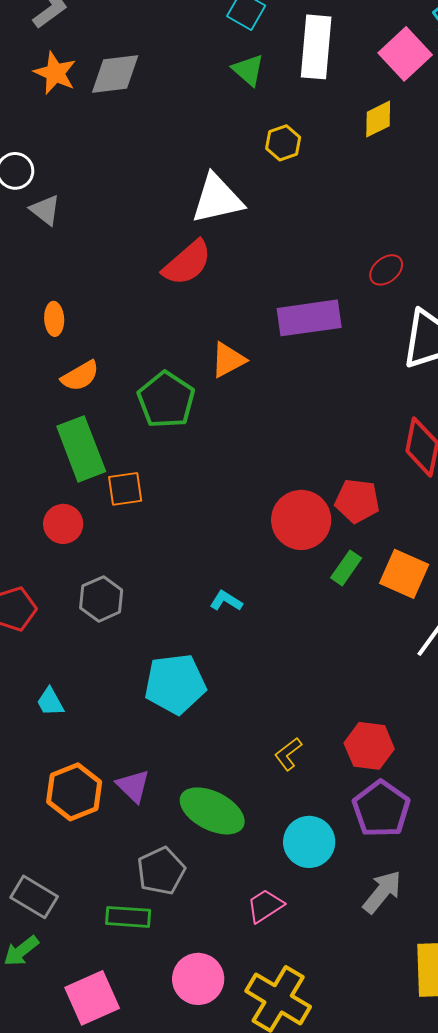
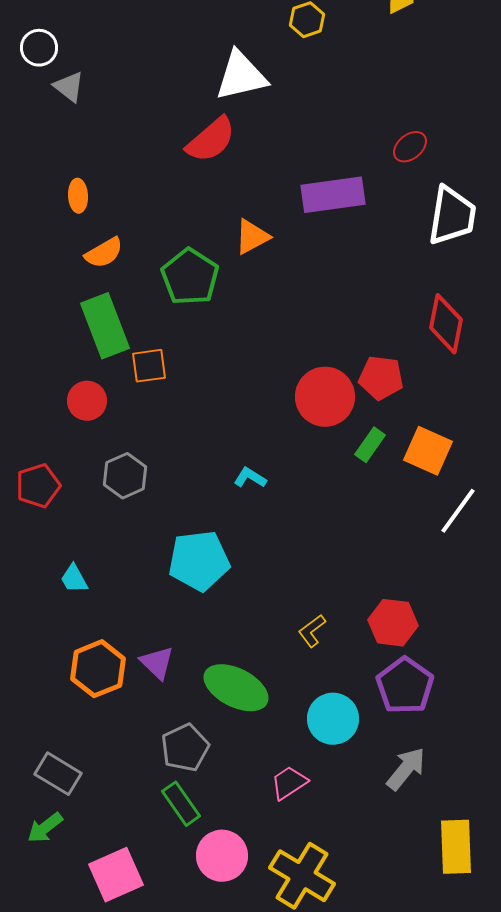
green rectangle: (128, 917) -> (181, 804), moved, turned 51

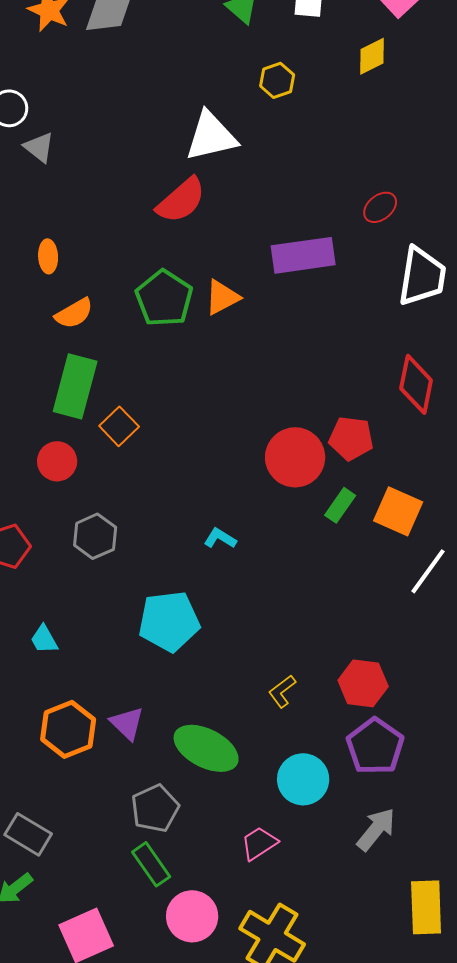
green pentagon: (190, 277) -> (164, 298), moved
green rectangle: (105, 326) -> (75, 386), turned 36
orange square: (149, 366) -> (119, 426), turned -36

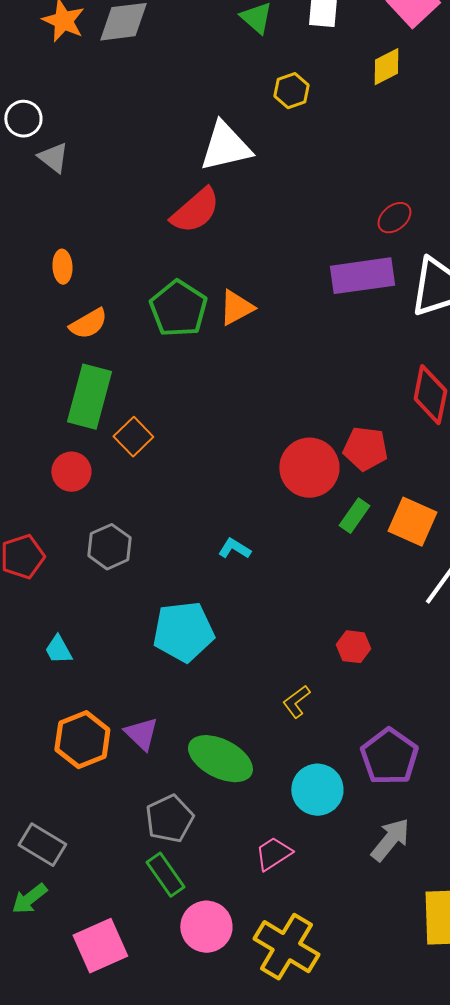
purple rectangle: (303, 255) -> (362, 276), moved
red hexagon: (363, 683) -> (353, 647), moved, size x0.7

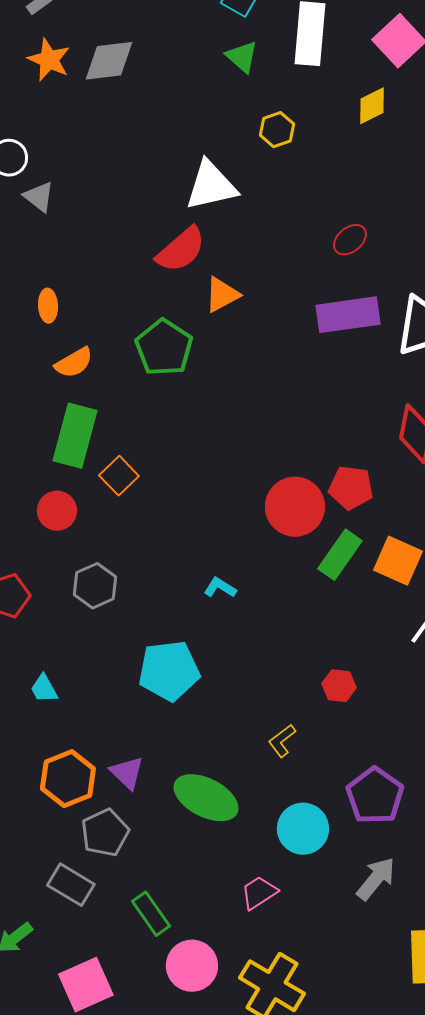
red ellipse: (394, 218) -> (350, 240), moved
orange triangle: (236, 308) -> (222, 295), moved
green rectangle: (354, 516) -> (340, 555), size x1.4
gray pentagon: (169, 819) -> (105, 833), moved
gray rectangle: (42, 845) -> (71, 885), moved

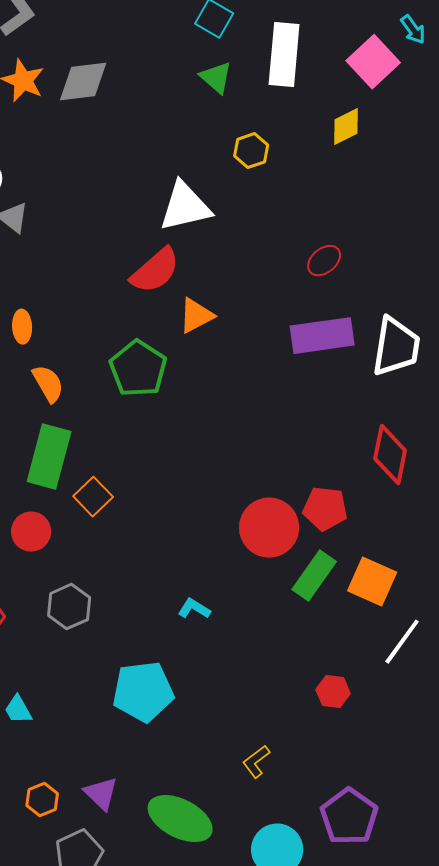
orange semicircle: (74, 363) -> (48, 384), turned -90
red hexagon: (339, 686) -> (333, 692), moved
orange hexagon: (68, 779) -> (42, 800), size x0.6

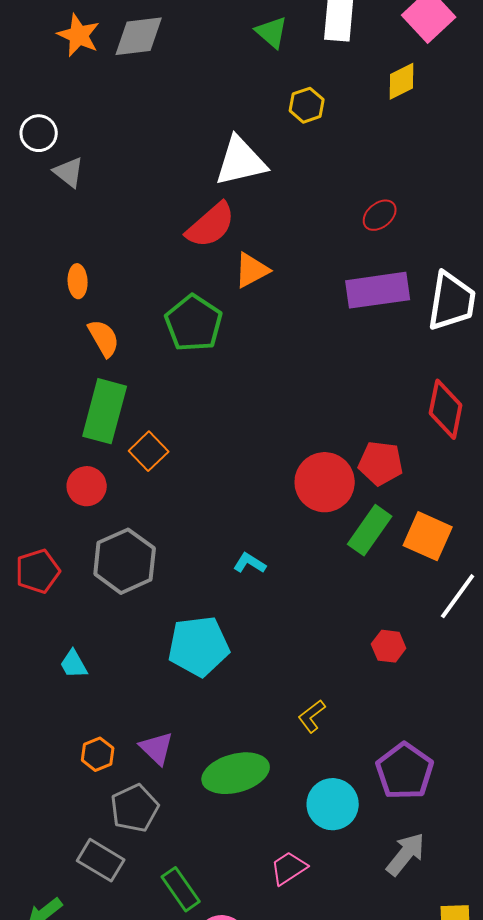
gray hexagon: (69, 607) -> (125, 561), size x1.4
green ellipse: (180, 819) -> (236, 773), turned -42

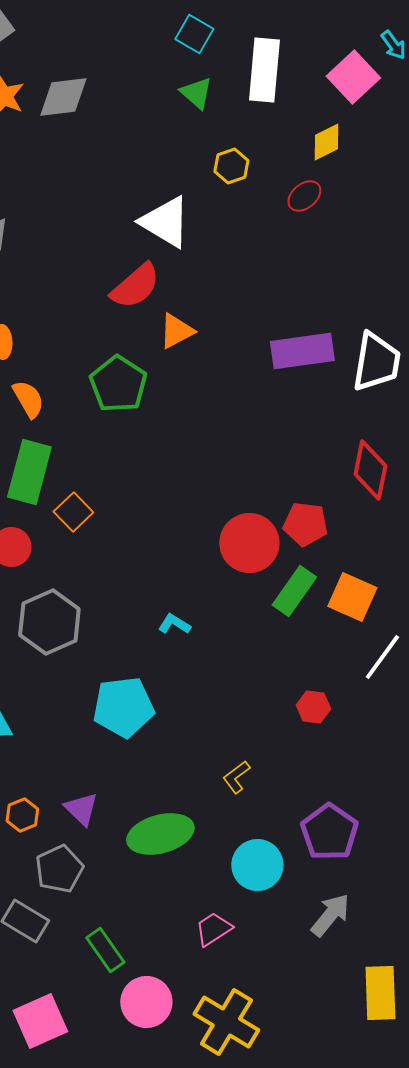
white triangle: (241, 161) -> (165, 222), turned 44
red ellipse: (380, 215) -> (304, 196), moved

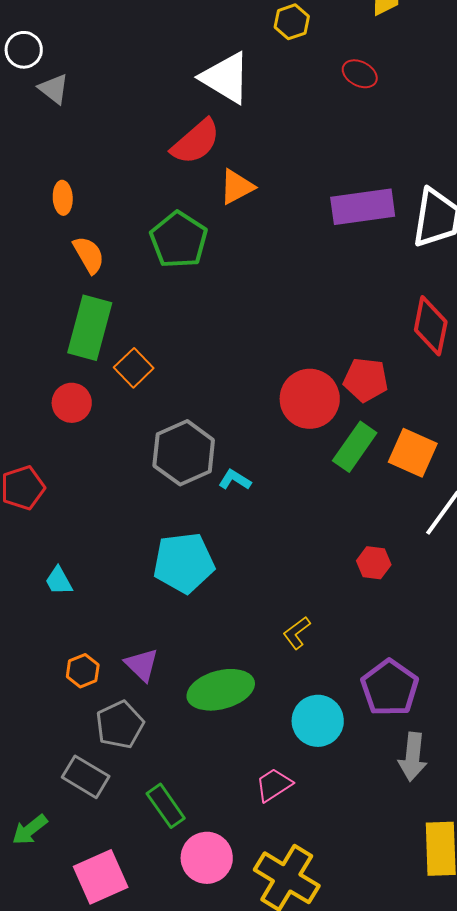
red ellipse: (304, 196) -> (360, 74), moved, turned 68
gray hexagon: (49, 622) -> (184, 453), moved
gray arrow: (330, 915) -> (413, 757), moved, turned 147

